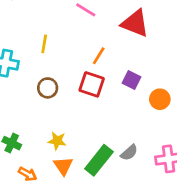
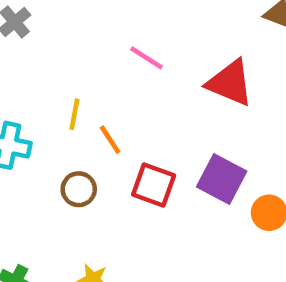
orange line: (99, 56) -> (110, 140), moved, turned -66
purple square: (131, 80) -> (222, 179), size x1.5

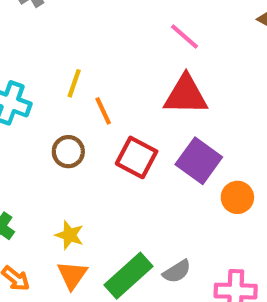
pink line: (147, 58) -> (184, 37), moved
red triangle: (230, 83) -> (186, 95), moved, turned -30

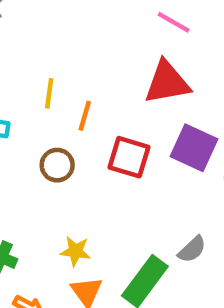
pink line: (184, 37) -> (174, 22), moved
orange line: (103, 111) -> (85, 116), turned 52
gray semicircle: (177, 271) -> (192, 249), moved

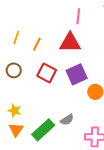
pink line: (174, 22) -> (78, 16), turned 56
orange line: (85, 116) -> (37, 44), moved
purple square: (194, 148) -> (77, 74), turned 30

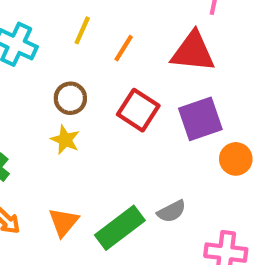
yellow star: (15, 111) -> (65, 140), moved

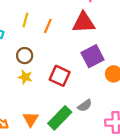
red square: (138, 110) -> (60, 76), moved

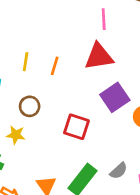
yellow star: (25, 77) -> (16, 135), moved
gray semicircle: (85, 106) -> (119, 171), moved

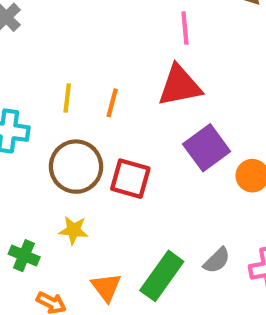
brown circle: (30, 106) -> (76, 167), size x1.6
red square: (76, 127) -> (130, 179), moved
yellow star: (16, 135) -> (74, 230), moved

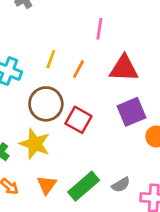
pink line: (185, 28) -> (99, 29), moved
yellow star: (74, 230) -> (35, 144), size x1.6

